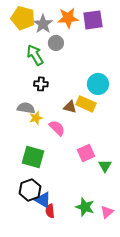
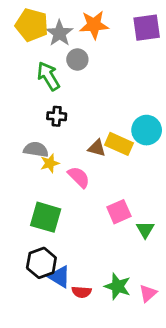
purple square: (93, 20) -> (147, 28), moved
cyan circle: (98, 84) -> (147, 130), moved
red semicircle: (50, 211) -> (82, 292), moved, turned -80

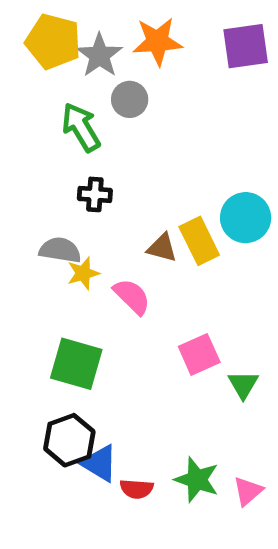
yellow rectangle: (119, 144) -> (199, 241), turned 40

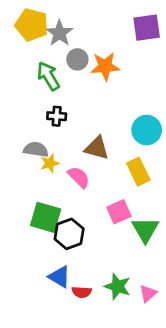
orange star: (157, 41) -> (105, 66), moved
yellow rectangle: (199, 241) -> (138, 172), moved
brown triangle: (162, 248) -> (97, 148), size x1.4
green triangle: (243, 385) -> (145, 230), size x1.5
black hexagon: (69, 440) -> (69, 234), moved

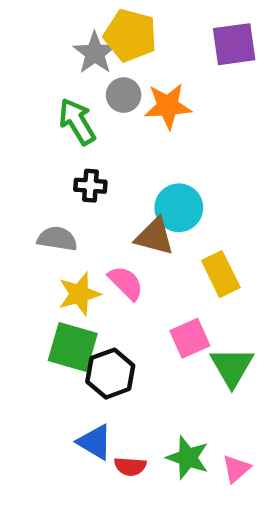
yellow pentagon: (32, 25) -> (130, 35), moved
cyan circle: (147, 130) -> (179, 208), moved
yellow star: (50, 163) -> (79, 294), moved, size x1.4

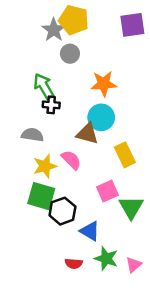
orange star: (168, 106) -> (104, 84), moved
green arrow: (77, 122) -> (44, 86), moved
blue triangle: (95, 442) -> (90, 231), moved

